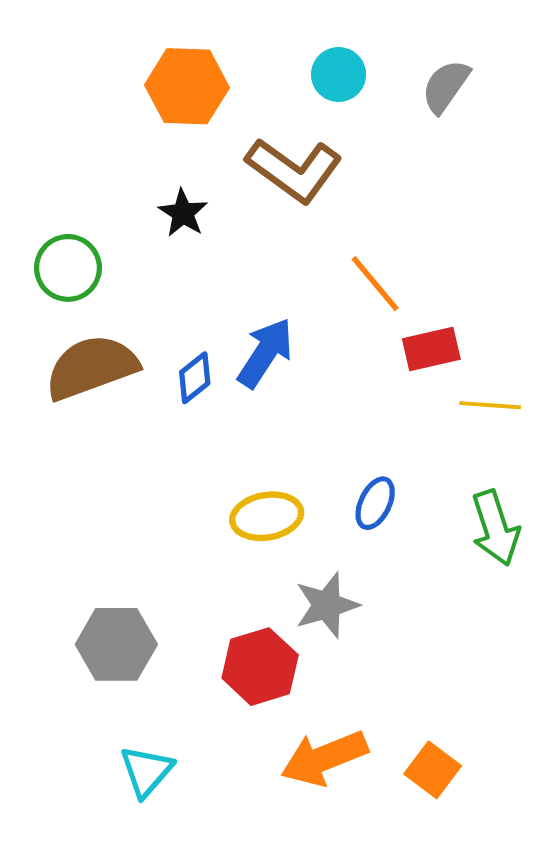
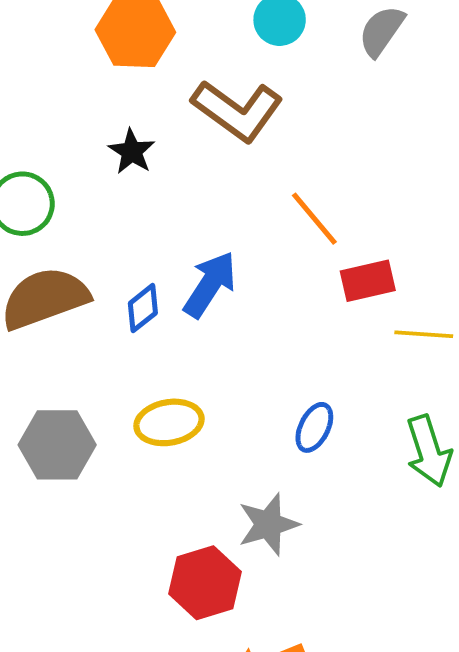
yellow ellipse: (267, 516) -> (169, 422), moved
gray hexagon: (116, 644) -> (57, 445), moved

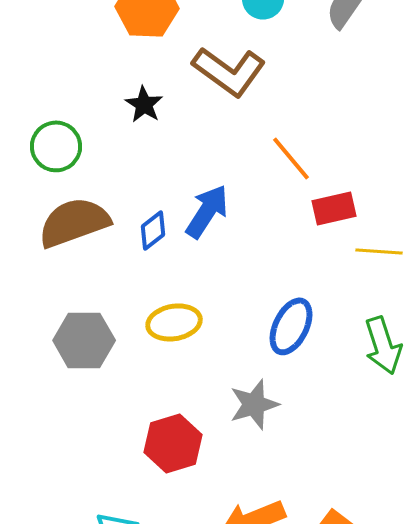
blue ellipse: (314, 427) -> (291, 326), size x1.4
red hexagon: (205, 583) -> (173, 443), moved

